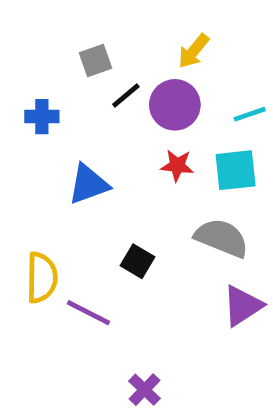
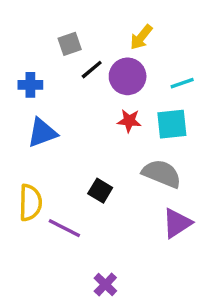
blue triangle: (88, 184) -> (42, 133), moved

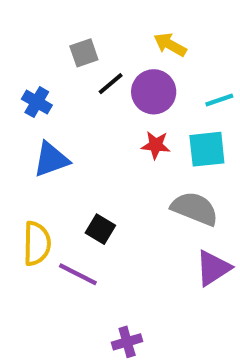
yellow arrow: (141, 37) -> (170, 45), turned 80
blue cross: (30, 85) -> (37, 102), turned 30
black square: (100, 191) -> (100, 229), moved
purple cross: (105, 284) -> (127, 342), turned 30

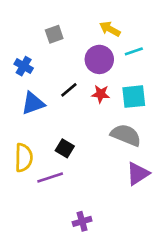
black line: (111, 84) -> (69, 90), moved
cyan line: (219, 100) -> (134, 51), moved
purple line: (78, 274) -> (50, 178), turned -45

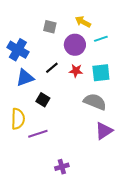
gray square: (54, 34) -> (50, 27), moved, turned 32
blue cross: (24, 66) -> (18, 50), size x1.5
black square: (65, 148) -> (43, 100), moved

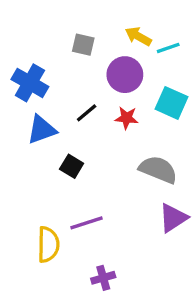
cyan line: (101, 39) -> (168, 48), moved
cyan square: (101, 73) -> (172, 103), moved, turned 30
yellow semicircle: (18, 119) -> (48, 245), moved
purple line: (38, 134) -> (87, 223), moved

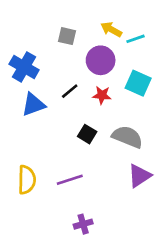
black square: (72, 166) -> (87, 134), moved
yellow semicircle: (48, 245) -> (27, 180), moved

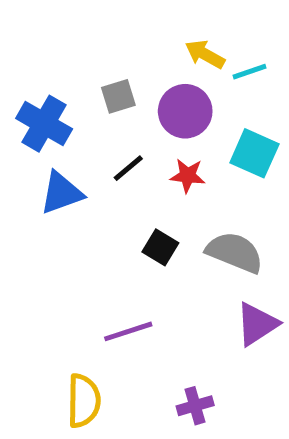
gray square: (67, 36) -> (118, 96), moved, turned -30
yellow semicircle: (27, 180) -> (84, 401), moved
purple cross: (83, 224) -> (195, 406), moved

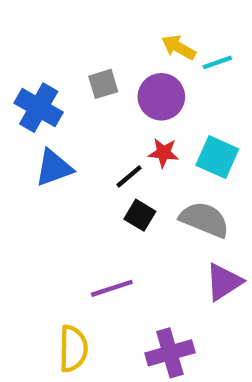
cyan square: (254, 153) -> (217, 157), moved
black line: (128, 168) -> (129, 176), moved
purple cross: (195, 406) -> (170, 353), size x1.5

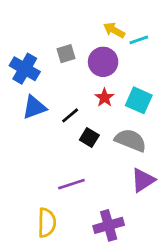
red star: (164, 153) -> (104, 98), turned 30
black line: (129, 176) -> (70, 115), moved

